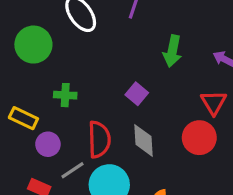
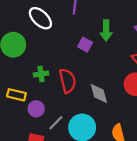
purple square: (137, 94) -> (85, 45), moved
red semicircle: (99, 139) -> (67, 81), moved

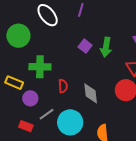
green arrow: (106, 31) -> (106, 47), moved
green cross: (41, 74) -> (40, 67), size x1.5
red semicircle: (67, 81) -> (63, 86), moved, size x0.6

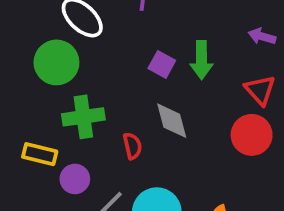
green circle: (18, 36) -> (56, 62), moved
gray diamond: (91, 93) -> (172, 121), moved

